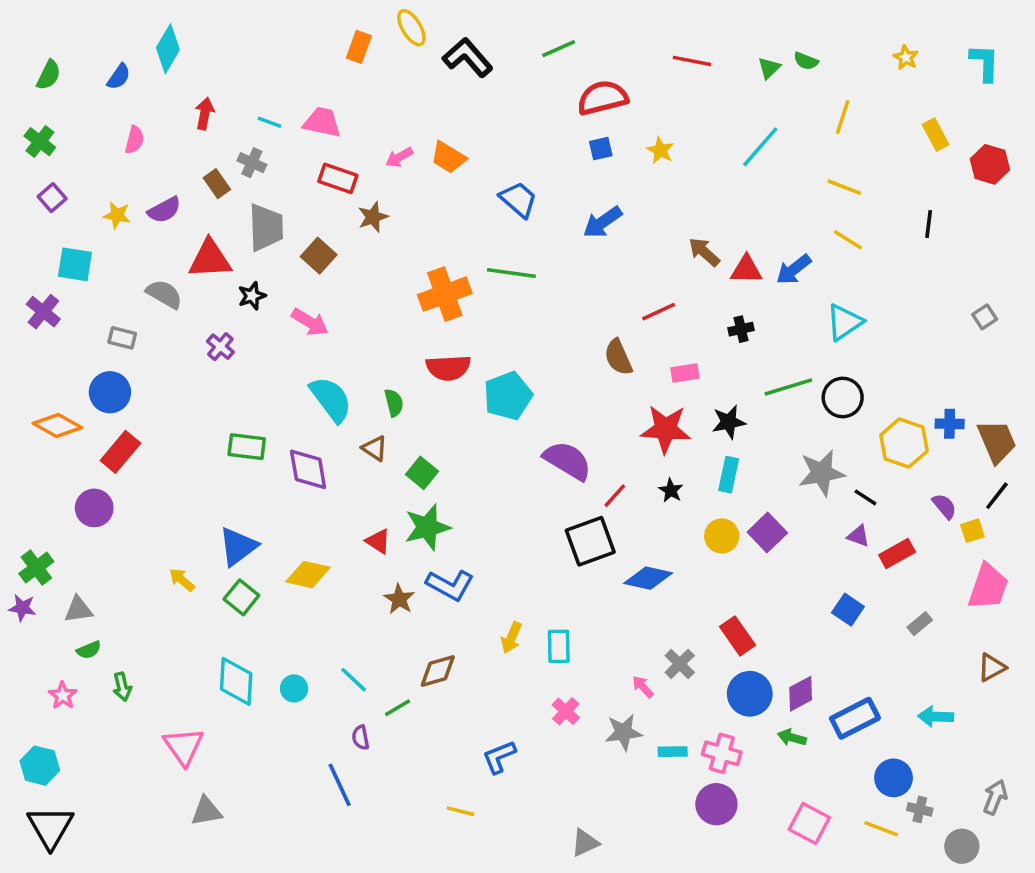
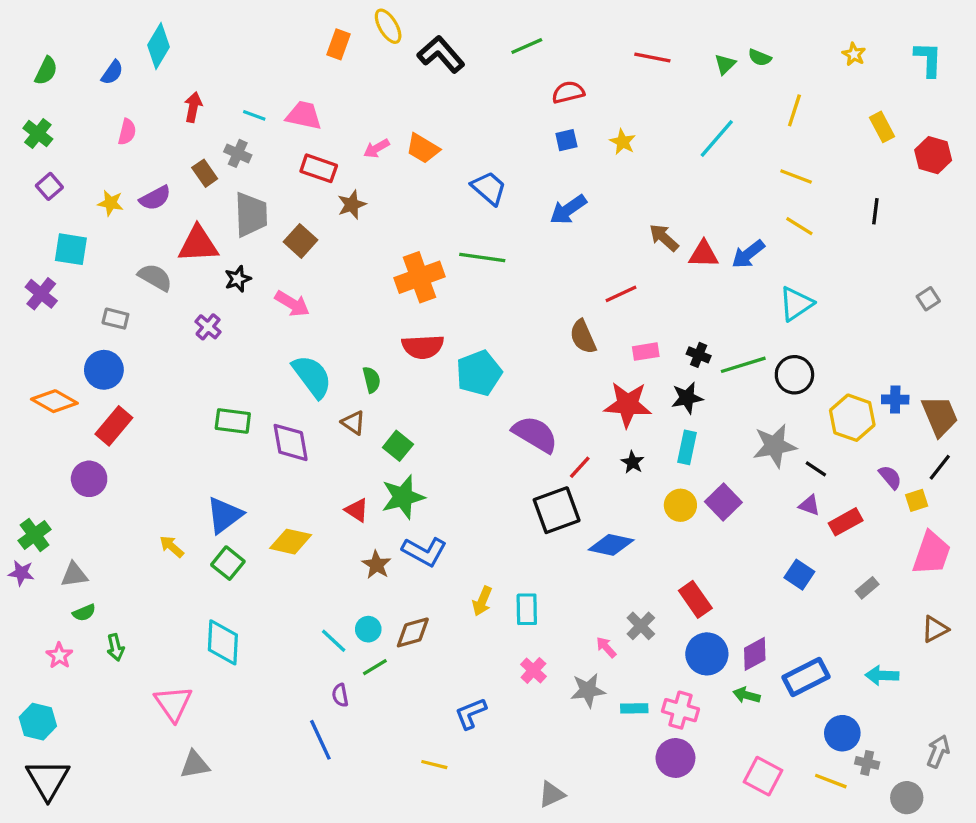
red semicircle: (603, 98) -> (568, 92), size x0.7
black cross: (741, 329) -> (699, 355), moved, turned 35
cyan circle: (294, 688) -> (368, 629), moved

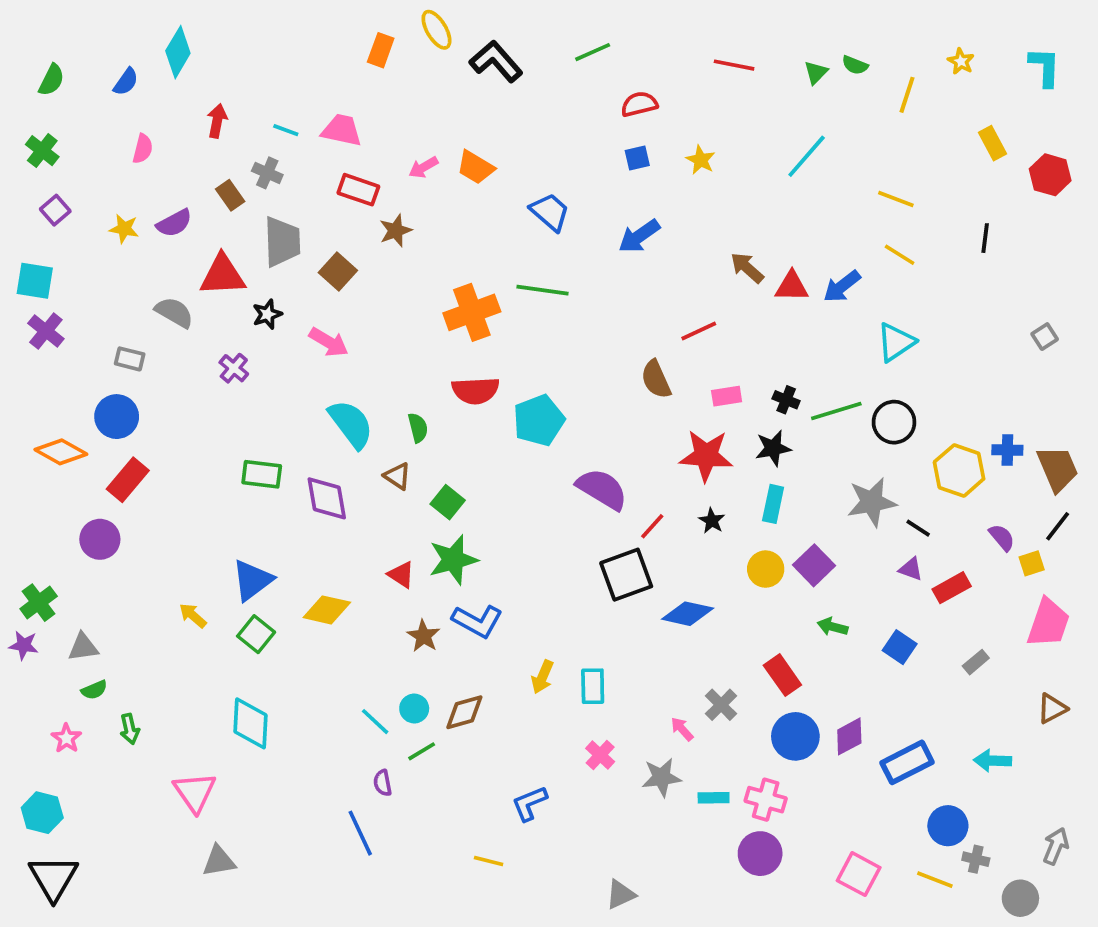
yellow line: (794, 110) -> (907, 95), moved
cyan square: (71, 249) -> (35, 281), moved
green arrow: (747, 695) -> (833, 627), moved

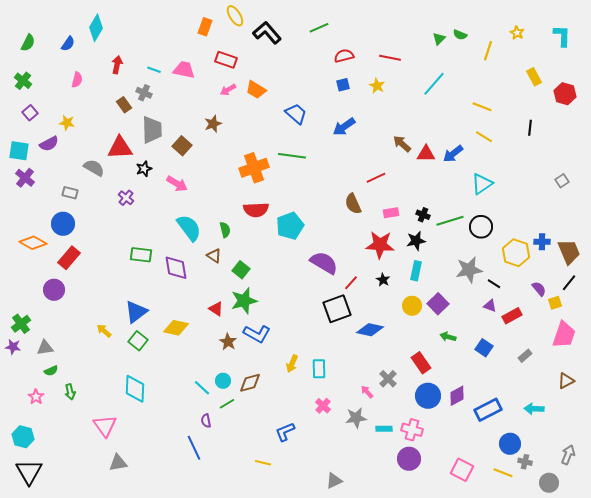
red line: (734, 65) -> (390, 58), moved
red rectangle: (358, 190) -> (226, 60), moved
purple semicircle: (174, 223) -> (49, 144), moved

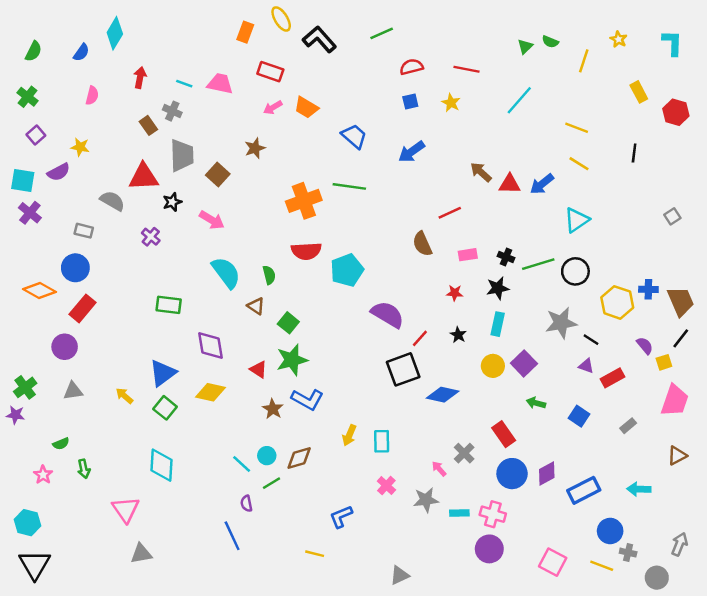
red star: (380, 245) -> (455, 293), size x0.5
purple diamond: (176, 268) -> (211, 346), moved
gray triangle: (45, 348) -> (73, 391), moved

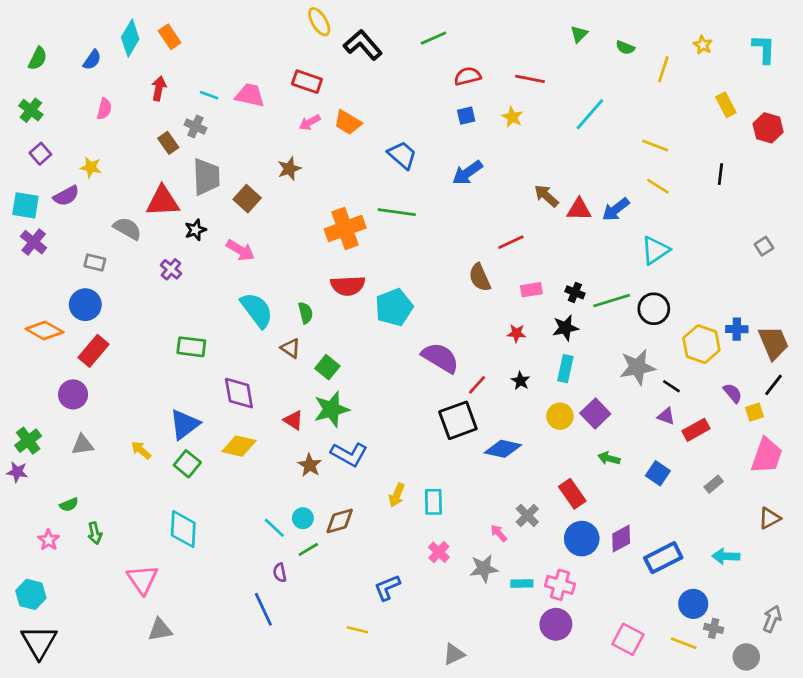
orange rectangle: (245, 32) -> (170, 37), moved, turned -54
green triangle: (525, 46) -> (579, 34), moved

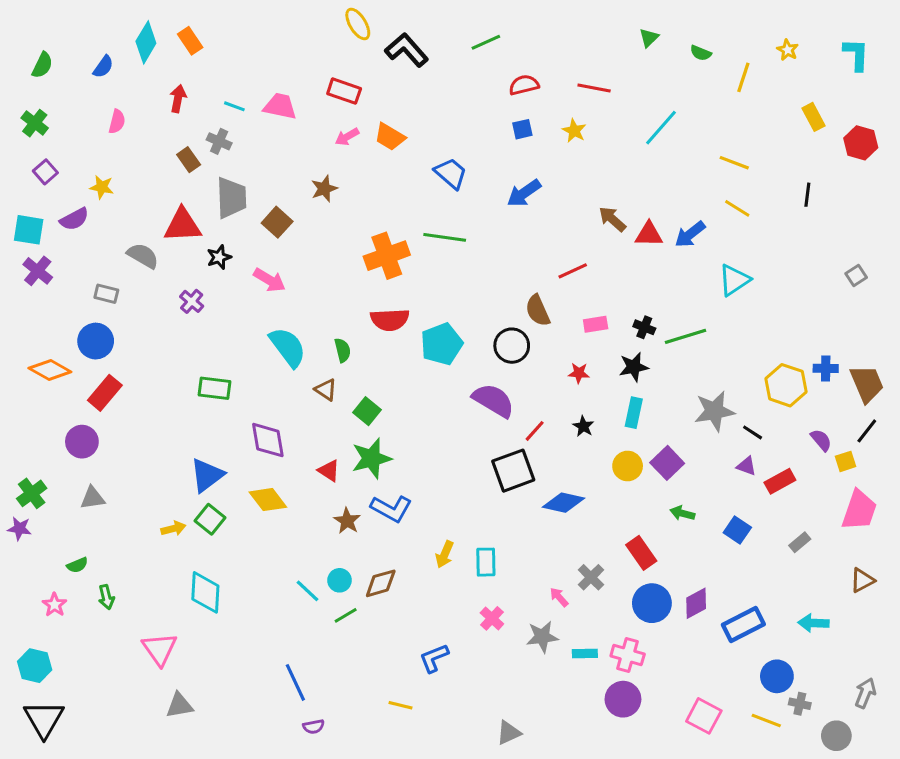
black circle: (654, 309) -> (512, 346), moved
yellow diamond: (239, 446) -> (268, 500), turned 40
yellow arrow: (141, 450) -> (173, 528), moved, turned 125
purple semicircle: (280, 573) -> (314, 727), moved, turned -90

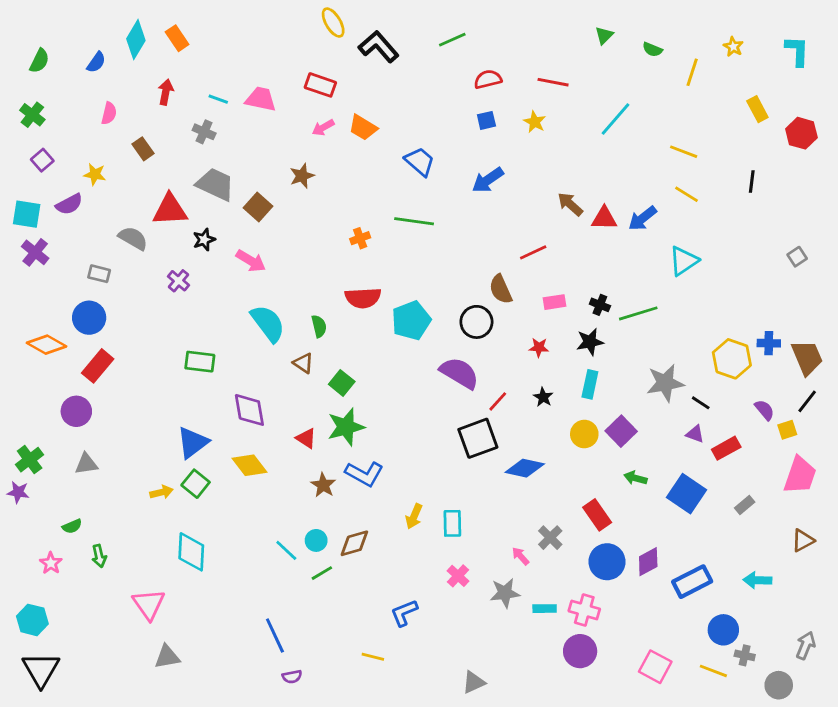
brown rectangle: (189, 160) -> (143, 149), moved
gray trapezoid: (231, 198) -> (215, 184), turned -63
orange cross: (387, 256) -> (360, 238), size x0.5
blue square: (737, 530) -> (686, 494), size x1.5

